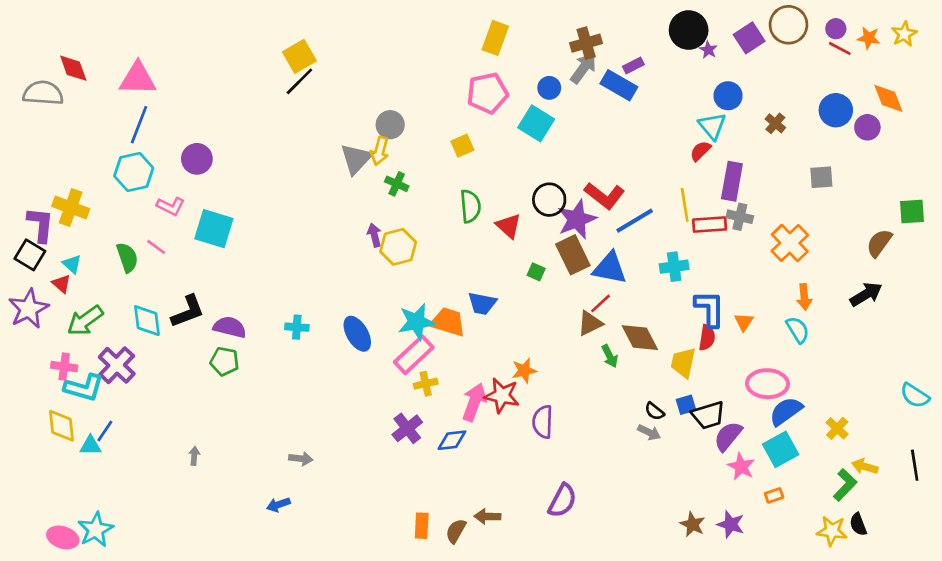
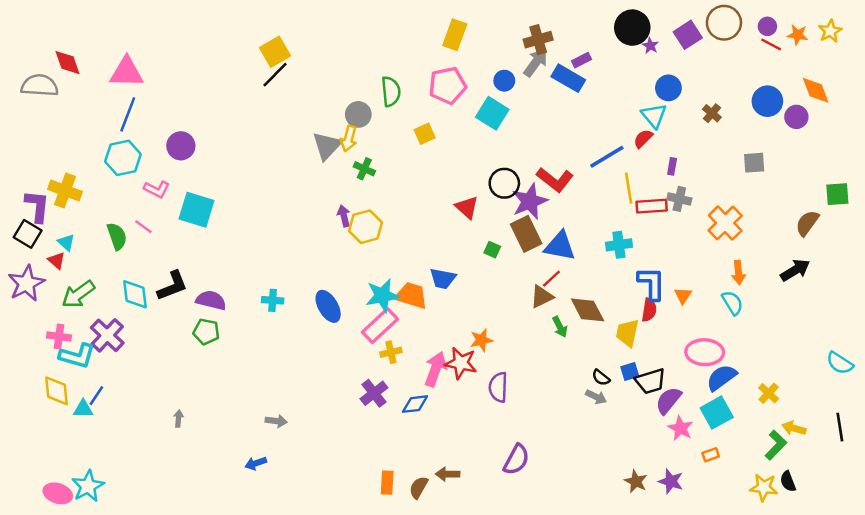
purple rectangle: (732, 181) -> (672, 166), size x0.5
green semicircle: (470, 206) -> (391, 92), moved
blue line: (635, 221) -> (607, 157), moved

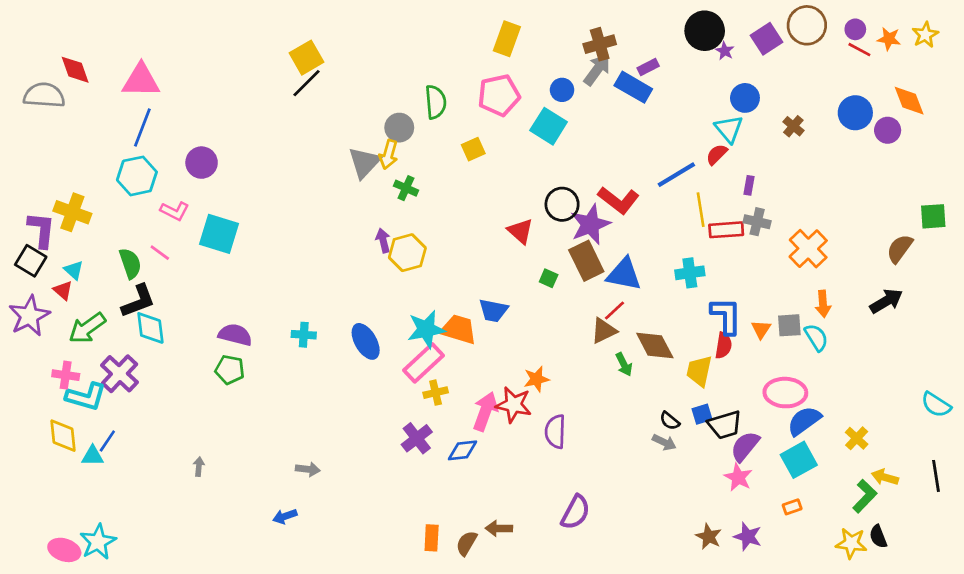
gray square: (754, 163) -> (789, 325), moved
black L-shape: (172, 286) -> (138, 301), moved
pink star: (681, 428) -> (738, 477), moved

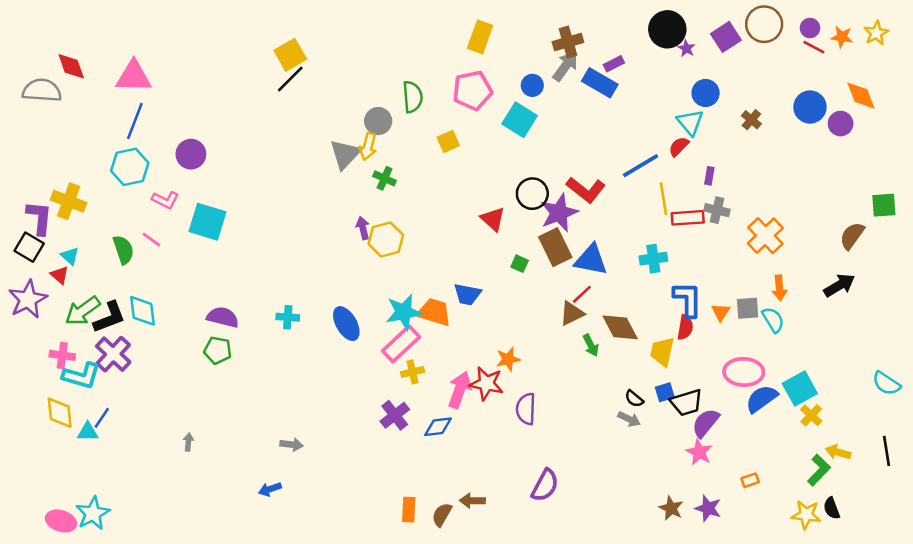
black L-shape: (138, 301) -> (109, 317), moved
cyan square: (799, 460) -> (800, 389), moved

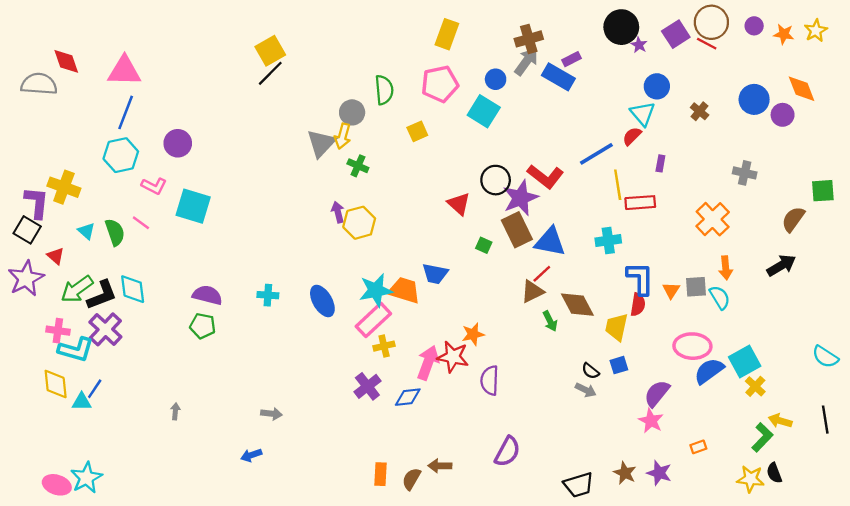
red line: (814, 47) -> (707, 44), moved
gray cross: (717, 210) -> (745, 173), moved
cyan triangle: (70, 256) -> (86, 231), moved
black trapezoid: (686, 403) -> (579, 485), moved

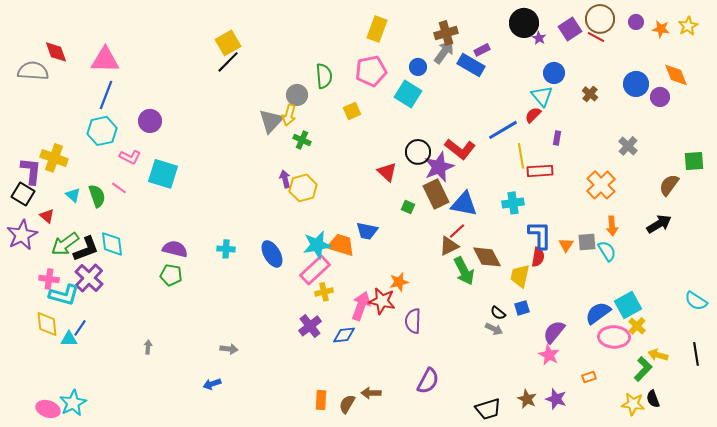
gray cross: (745, 173) -> (628, 146), turned 30
green arrow: (550, 321) -> (464, 271), size x1.6
pink ellipse: (692, 346) -> (614, 337), moved

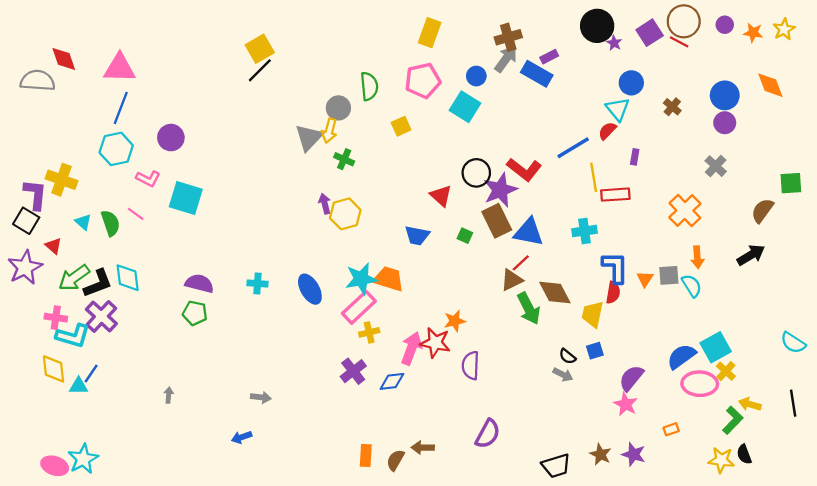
purple circle: (660, 97) -> (725, 123), moved
blue trapezoid: (367, 231) -> (417, 236), moved

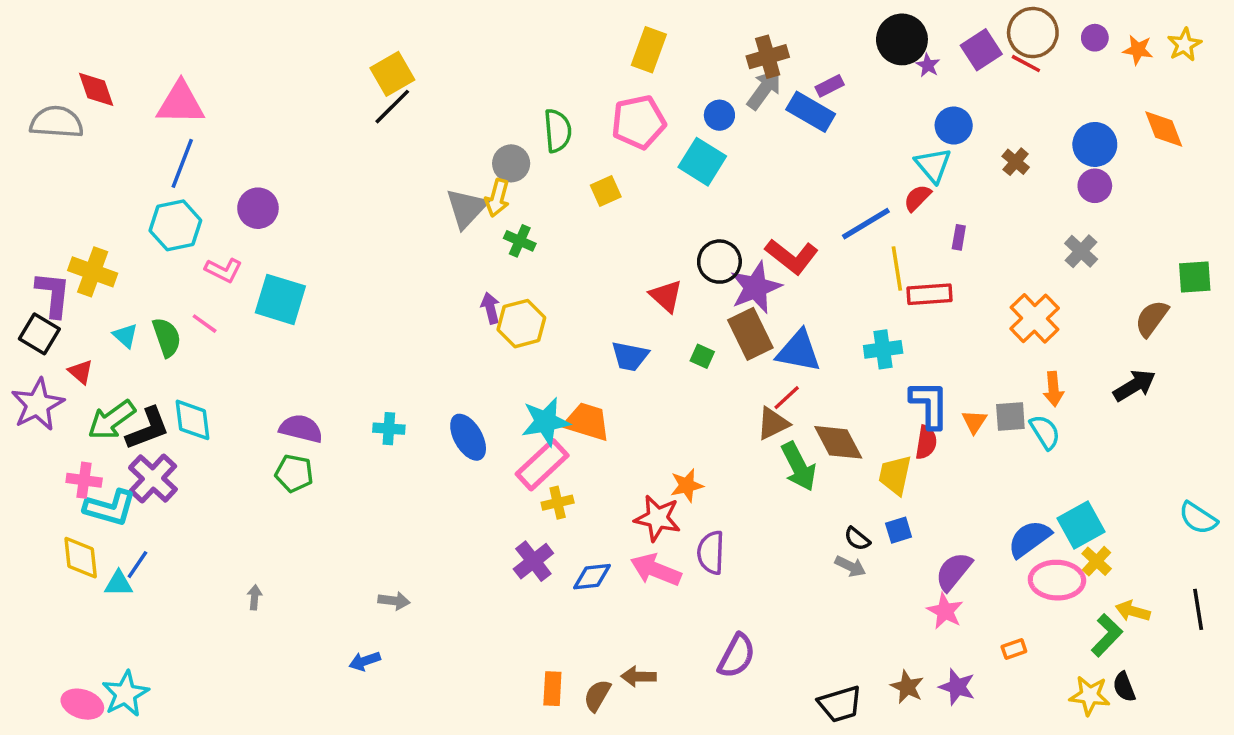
pink arrow: (411, 348) -> (656, 570), moved, turned -88

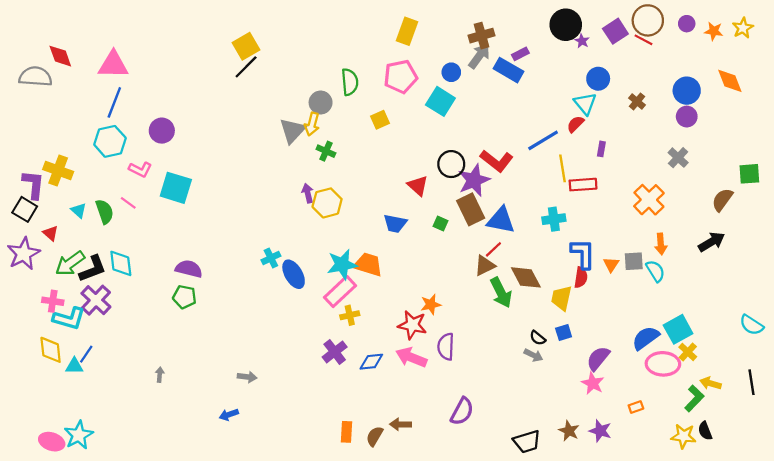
cyan cross: (389, 429) -> (271, 258), moved, turned -30

